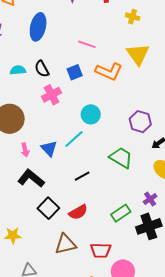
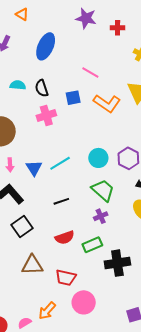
cyan circle: (91, 114) -> (98, 158), moved
purple cross: (150, 199) -> (101, 216), moved
red semicircle: (78, 212) -> (65, 237), moved

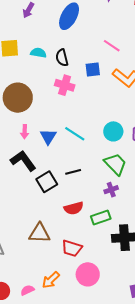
pink cross: (46, 115) -> (65, 85), turned 30
cyan line: (60, 163) -> (75, 134), turned 60
black square: (22, 226) -> (47, 182), moved

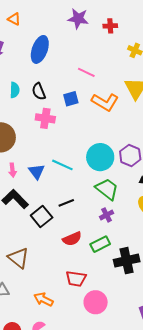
cyan semicircle: (38, 53) -> (15, 90), turned 91
cyan circle: (113, 131) -> (100, 157), size x1.4
brown triangle: (39, 233) -> (18, 258), moved, turned 45
orange arrow: (51, 280) -> (43, 299), moved, turned 78

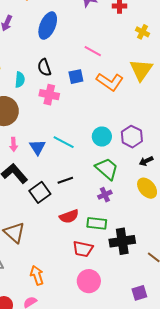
cyan semicircle: (15, 90) -> (20, 80), moved
cyan circle: (100, 157) -> (102, 137), size x0.7
green rectangle: (100, 244) -> (97, 223), turned 30
red trapezoid: (76, 279) -> (83, 249), moved
orange arrow: (43, 299) -> (37, 275), turned 42

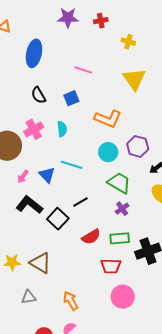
cyan semicircle: (20, 80) -> (62, 129), moved
orange L-shape: (110, 82) -> (108, 119), moved
pink cross: (49, 95) -> (34, 129), moved, turned -30
pink arrow: (14, 144) -> (23, 177), turned 48

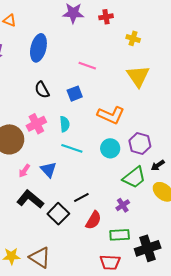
cyan line: (72, 165) -> (72, 148), moved
green trapezoid: (119, 183) -> (134, 177), moved, turned 110
red semicircle: (91, 237) -> (93, 220), moved, turned -30

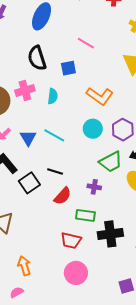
black semicircle: (42, 90) -> (37, 58), size x1.4
cyan line: (72, 148) -> (54, 135), moved
black line: (81, 198) -> (55, 171), turned 35
purple cross: (123, 205) -> (94, 187), turned 32

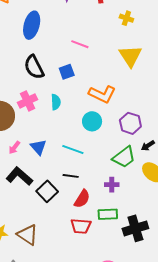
cyan circle: (93, 129) -> (92, 121), moved
cyan line: (54, 135) -> (73, 150), moved
red trapezoid: (71, 241) -> (81, 226), moved

